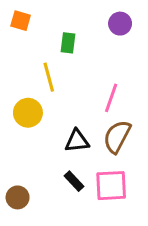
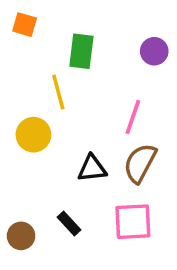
purple circle: (120, 24) -> (154, 51), moved
green rectangle: (68, 43) -> (81, 51), size x1.4
black rectangle: (74, 181) -> (69, 223), moved

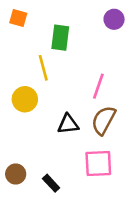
purple circle: (154, 51) -> (114, 19), moved
black rectangle: (69, 223) -> (51, 183), moved

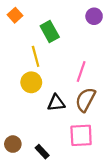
orange square: (18, 18) -> (15, 15), turned 32
green rectangle: (60, 38) -> (50, 31), turned -36
yellow circle: (25, 99) -> (31, 82), moved

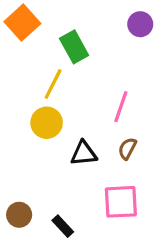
orange square: (15, 15) -> (22, 23), size x1.5
yellow line: (36, 56) -> (53, 84), turned 42
brown semicircle: (85, 100) -> (127, 149), size x0.6

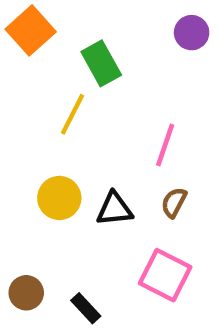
yellow circle: (47, 123) -> (59, 198), moved
pink square: (121, 202) -> (165, 275), turned 30

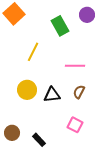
green rectangle: (101, 63) -> (60, 26), moved
pink line: (165, 145) -> (75, 66), turned 72
pink square: (165, 275) -> (75, 125), size x0.7

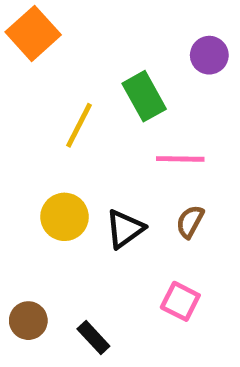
purple circle: (87, 15) -> (209, 55), moved
green rectangle: (60, 26) -> (144, 96), moved
black triangle: (52, 95) -> (125, 229), turned -30

